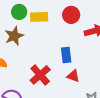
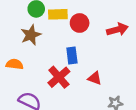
red circle: (71, 15) -> (80, 23), moved
blue rectangle: (66, 55) -> (72, 55), moved

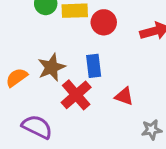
brown star: (31, 35) -> (51, 67), moved
orange semicircle: (15, 64) -> (17, 77), turned -42

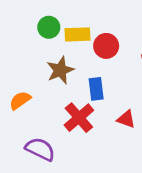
brown star: (51, 67) -> (60, 70), moved

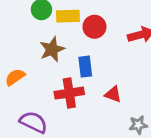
red cross: (79, 118) -> (69, 93), turned 32

